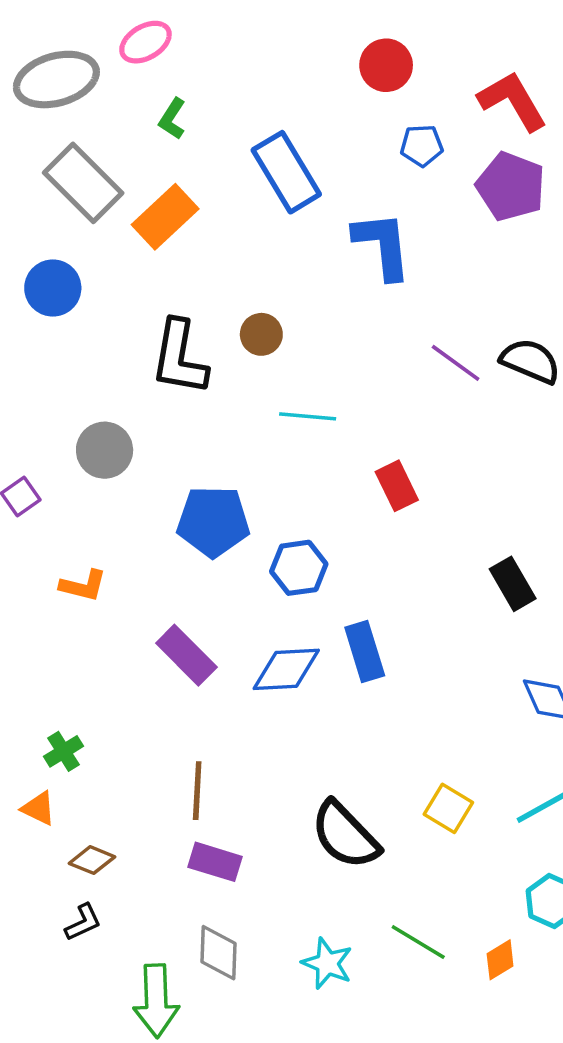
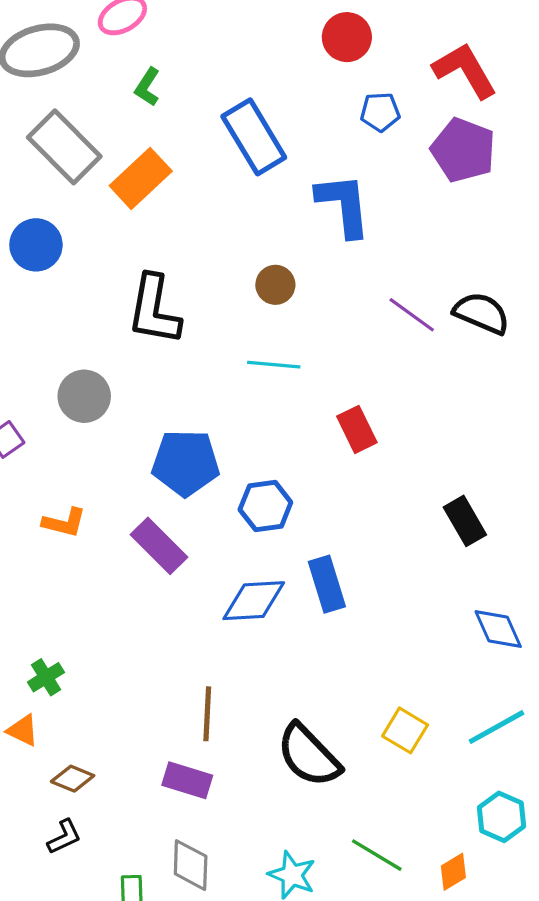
brown circle: (261, 334) -> (275, 285), moved
purple rectangle: (186, 655) -> (159, 546), moved
brown line: (197, 791) -> (207, 714), moved

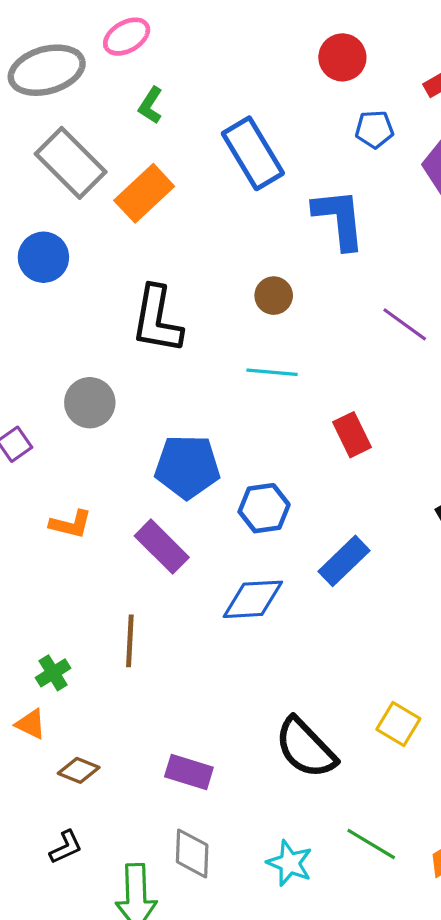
blue rectangle: (327, 584) -> (344, 561), moved, turned 63
brown line: (207, 714) -> (130, 641), moved
black L-shape: (64, 837) -> (66, 847), moved

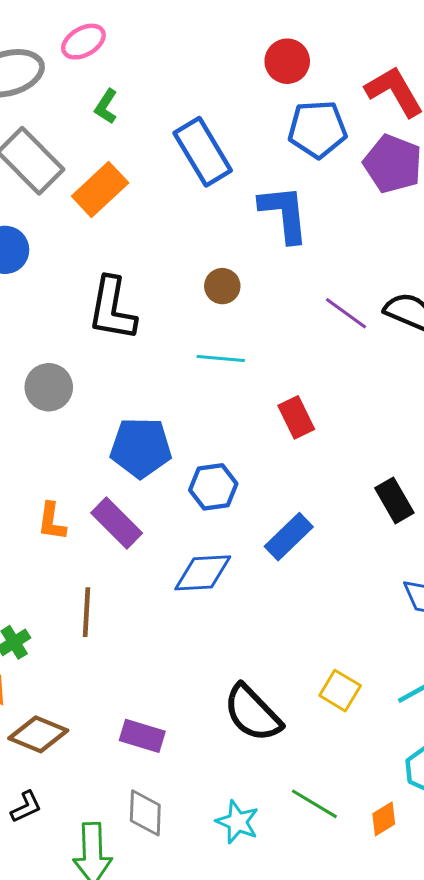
blue pentagon: (374, 129) -> (317, 129), size x1.6
orange L-shape: (71, 524) -> (52, 522), moved, turned 84
brown diamond: (79, 770) -> (38, 734), size x1.5

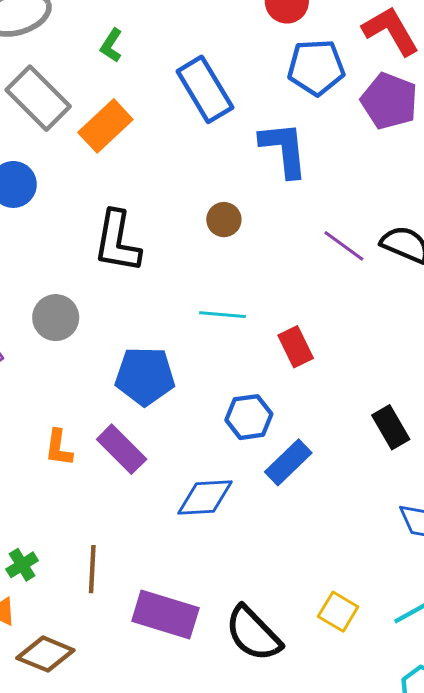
cyan line: (221, 359) -> (222, 315), moved
blue hexagon: (213, 487) -> (249, 417), moved
brown line: (86, 612) -> (92, 569), moved
purple rectangle: (142, 736) -> (165, 615), moved, size x1.5

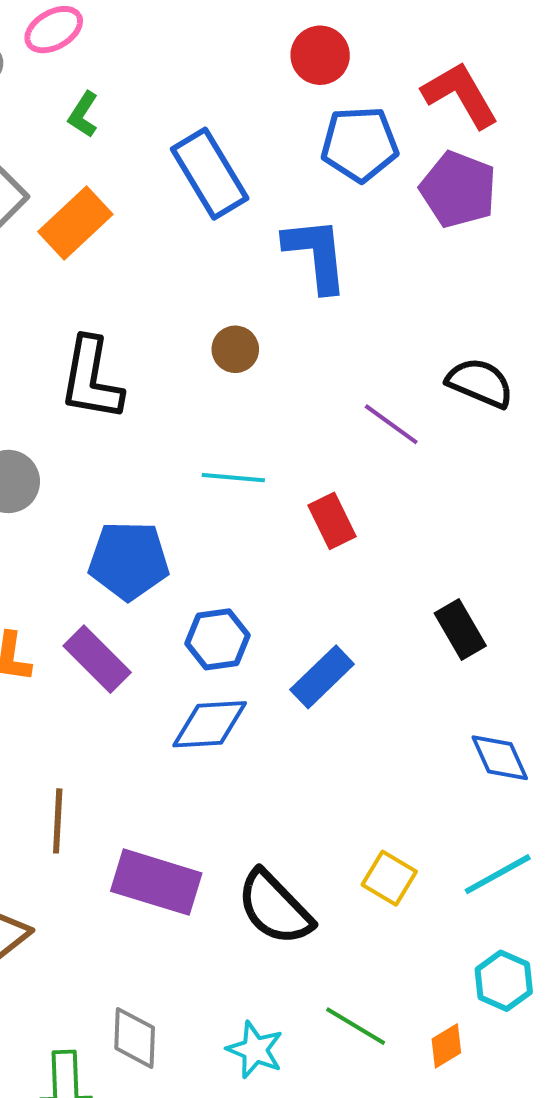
purple line: (344, 246) -> (391, 424), moved
blue hexagon: (249, 417) -> (218, 639), moved

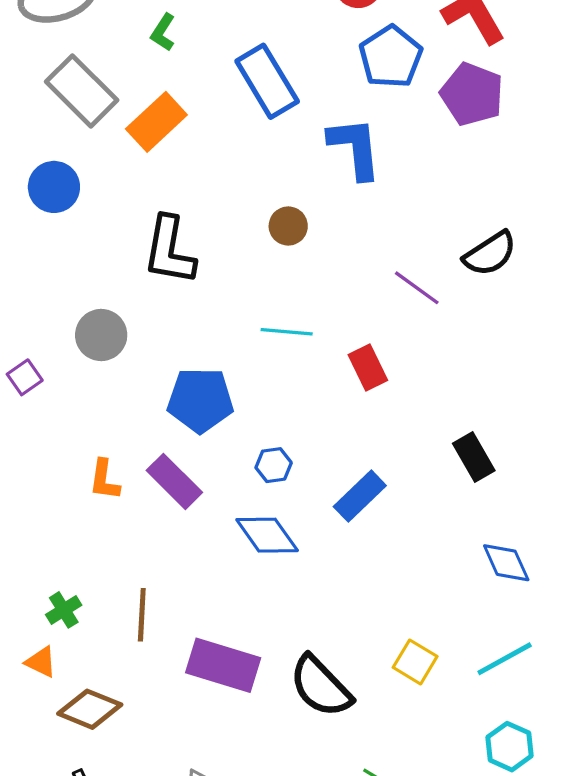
blue pentagon: (360, 144) -> (391, 57), turned -30
black semicircle: (480, 383) -> (490, 254), turned 124
blue hexagon: (218, 639) -> (274, 465), size x0.7
blue diamond: (210, 724) -> (267, 535), turned 58

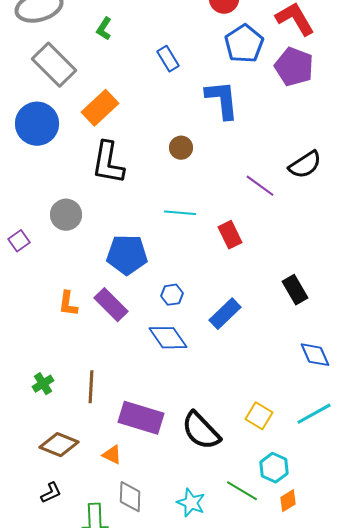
blue rectangle: (267, 81) -> (168, 59), size x0.6
orange rectangle: (156, 122) -> (100, 108), moved
blue circle: (54, 187) -> (37, 124), size x1.4
orange triangle: (41, 662) -> (112, 455), moved
cyan hexagon: (509, 747) -> (274, 468), moved

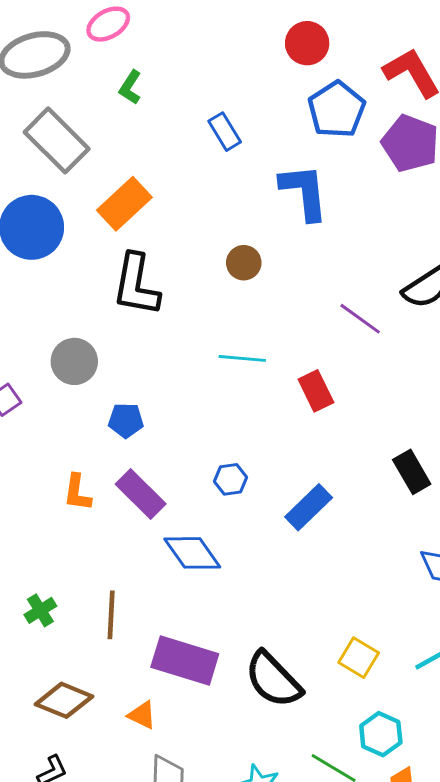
blue pentagon: (127, 255) -> (126, 420), moved, size x0.6
blue diamond: (168, 338) -> (192, 553), moved

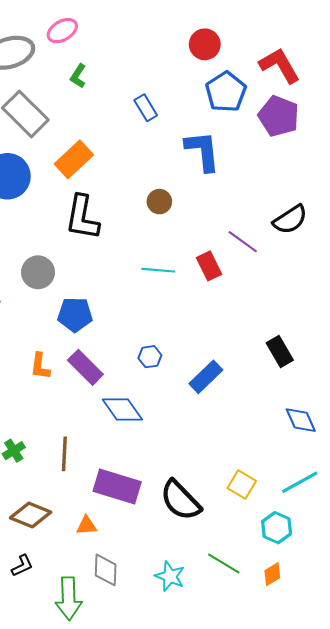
red rectangle: (316, 391) -> (209, 266), moved
blue pentagon: (126, 420) -> (75, 315), size x1.4
orange triangle: (142, 715) -> (87, 526), turned -30
cyan hexagon: (381, 734) -> (277, 528), moved

